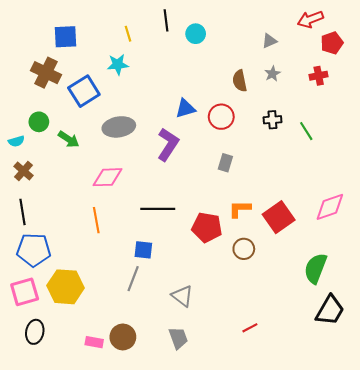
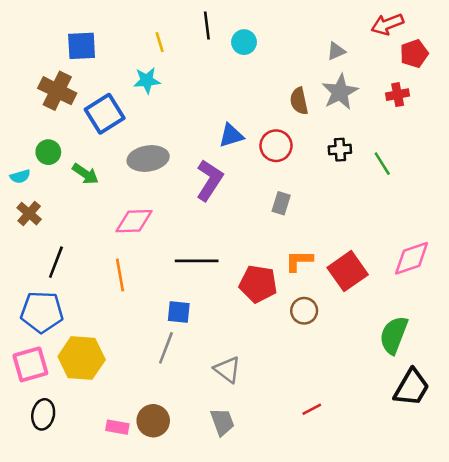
gray star: (272, 74) -> (340, 92), size x1.8
black line: (22, 212) -> (56, 262), moved, turned 30

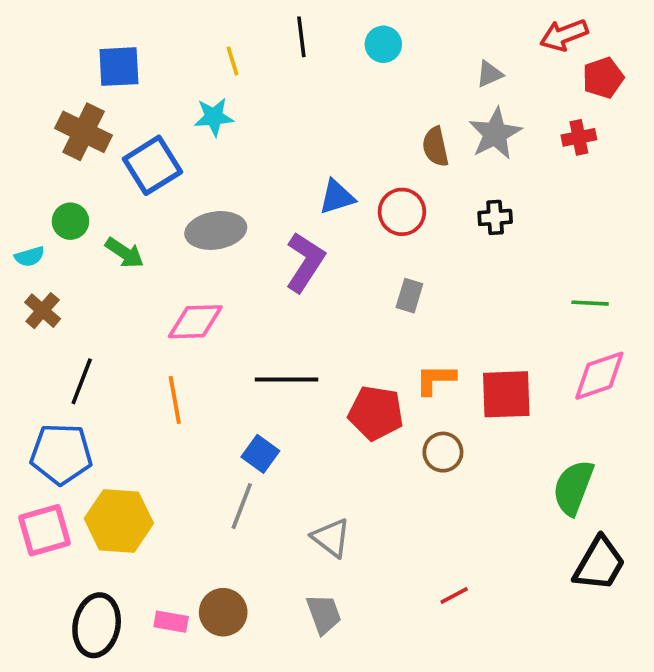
cyan circle: (244, 42) -> (383, 44), moved
green line: (382, 164) -> (590, 303), moved, turned -55
red square: (348, 271) -> (506, 394), turned 33
blue square: (179, 312) -> (260, 454), turned 30
black ellipse: (43, 414) -> (97, 625), moved, size x1.4

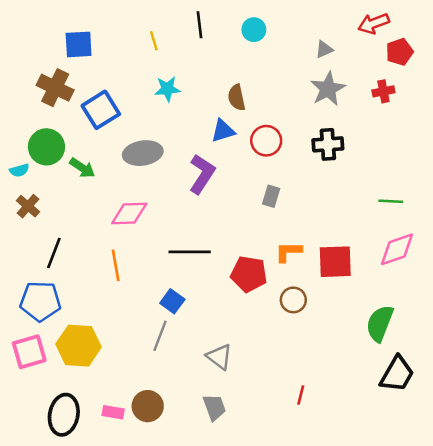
cyan star: (214, 117) -> (167, 89), moved
brown semicircle: (435, 147) -> (237, 98), moved
black cross: (495, 217) -> (328, 144), size x1.4
green circle: (70, 221) -> (46, 147), size x1.5
red line: (454, 595) -> (301, 395), turned -48

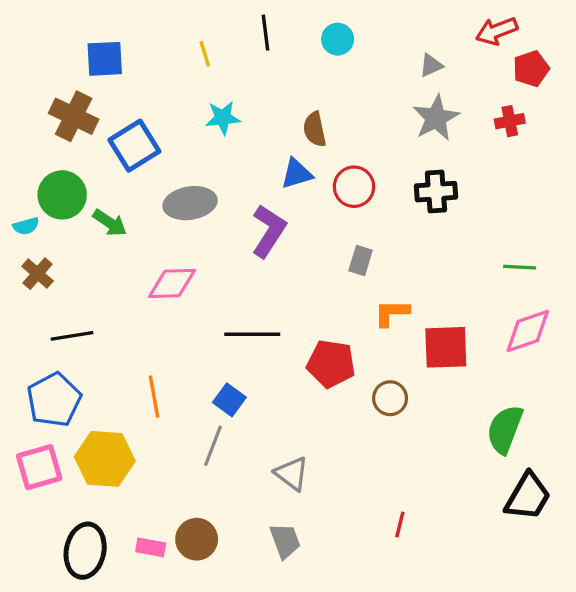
orange L-shape: (288, 252) -> (392, 313), moved
black line: (54, 253) -> (72, 336), turned 60
orange line: (116, 265) -> (154, 397), moved
blue pentagon: (40, 301) -> (54, 400), turned -30

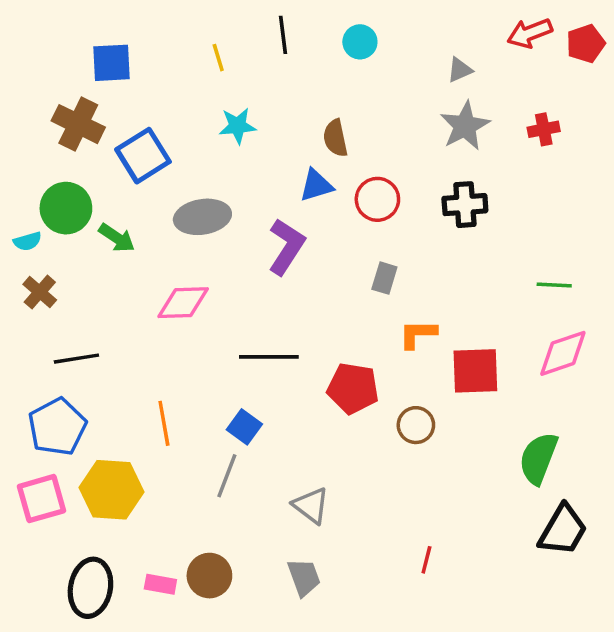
red pentagon: (531, 69) -> (586, 44), moved

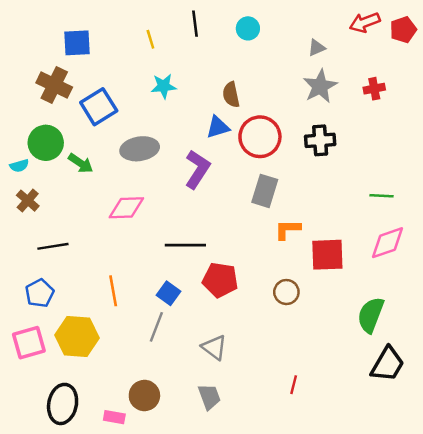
red circle: (377, 199) -> (260, 137), size x1.4
gray rectangle: (384, 278) -> (265, 191), size x1.5
red pentagon: (353, 388) -> (220, 280), moved
blue pentagon: (57, 427) -> (40, 293), size x0.7
pink rectangle: (160, 584) -> (114, 417), moved

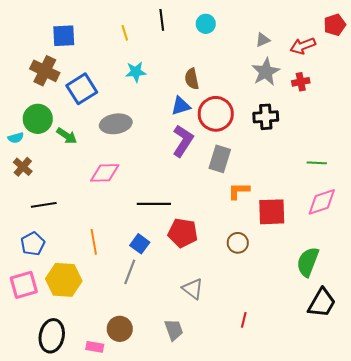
red arrow: (365, 22) -> (303, 46), moved
red cross: (374, 89) -> (301, 82), moved
purple L-shape: (197, 169) -> (183, 141), moved
gray triangle: (214, 347) -> (193, 289), moved

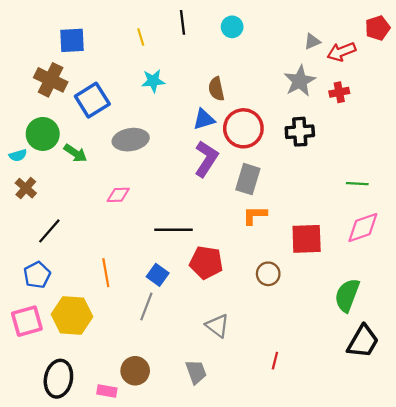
gray triangle: (263, 40) -> (312, 41), moved
pink diamond: (105, 173) -> (118, 195), size x0.7
orange L-shape: (239, 191) -> (255, 215), moved
black line: (44, 205) -> (49, 231), turned -40

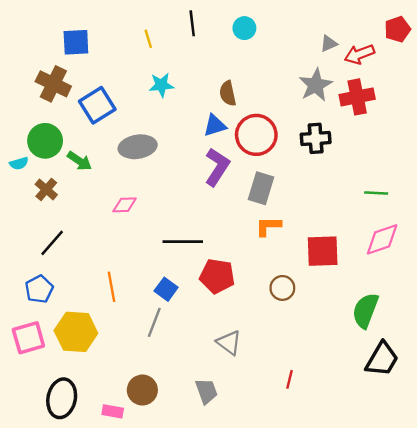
red cross: (339, 92) -> (357, 97), size x1.6
brown cross: (26, 188) -> (46, 189), moved

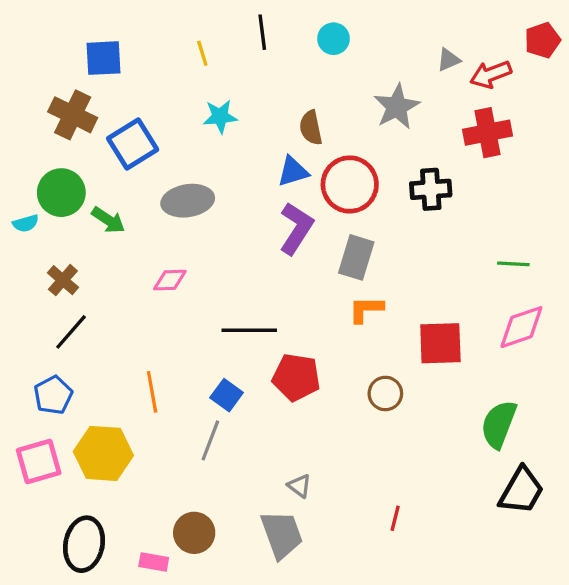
gray star: (316, 85) -> (397, 107), moved
brown cross: (46, 189) -> (63, 280), moved
gray triangle: (229, 343) -> (299, 486), moved, size x0.7
gray trapezoid: (206, 391) -> (282, 534), size x1.4

